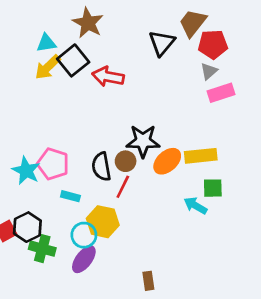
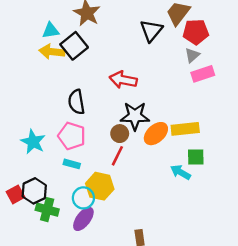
yellow arrow: (48, 67) -> (52, 52), turned 50
red arrow: (108, 77) -> (123, 80), moved
pink pentagon: (53, 164) -> (72, 136), moved
black semicircle: (101, 167) -> (76, 102), moved

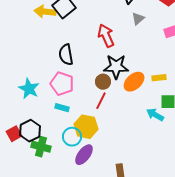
gray triangle: (192, 55) -> (138, 19), moved
red arrow: (123, 80) -> (106, 36), turned 55
yellow rectangle: (185, 129) -> (159, 78), size x0.6
purple ellipse: (83, 219) -> (84, 155), moved

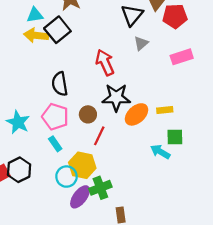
brown circle: (103, 82) -> (88, 114), moved
cyan rectangle: (62, 108) -> (55, 144), turned 40
green cross: (41, 147) -> (100, 188), moved, turned -36

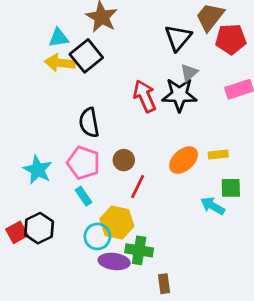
black star: (116, 97) -> (179, 95), moved
green cross: (100, 188) -> (139, 250), turned 30
purple ellipse: (80, 197) -> (114, 261), turned 60

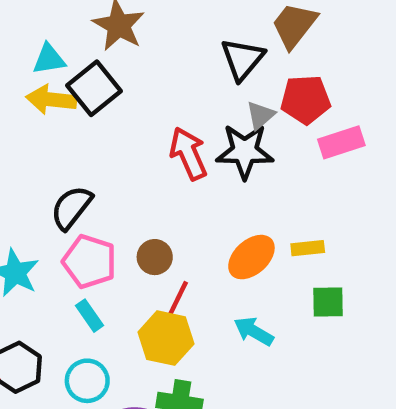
red pentagon: (231, 39) -> (305, 100), moved
black semicircle: (89, 123) -> (71, 208), moved, turned 48
cyan arrow: (213, 206) -> (254, 331), moved
yellow hexagon: (117, 223) -> (166, 338), moved
cyan circle: (97, 236) -> (87, 381), moved

